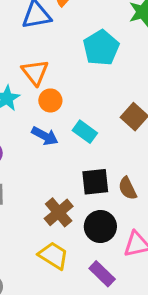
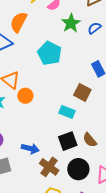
cyan rectangle: (85, 132) -> (67, 112), moved
blue arrow: (45, 136) -> (30, 149), moved

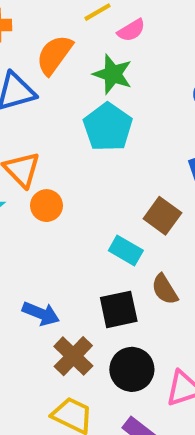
green star: (71, 23) -> (113, 74), moved, turned -30
brown semicircle: (90, 140) -> (165, 289), moved

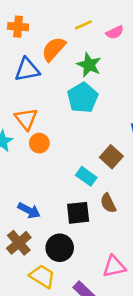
pink semicircle: (131, 30) -> (115, 32), moved
brown cross: (73, 356) -> (19, 243), moved
black circle: (132, 369) -> (60, 248), moved

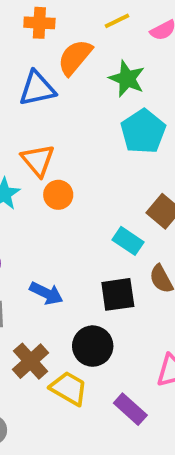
orange cross: (18, 27) -> (39, 23), moved
cyan pentagon: (83, 98) -> (143, 132), moved
brown cross: (19, 243) -> (31, 361), moved

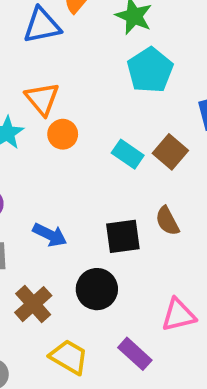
cyan rectangle: (128, 241) -> (128, 154), moved
yellow trapezoid: (69, 388) -> (69, 357), moved

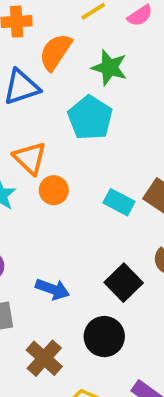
cyan pentagon: (150, 70) -> (90, 118), moved
black square: (123, 236) -> (124, 283), turned -30

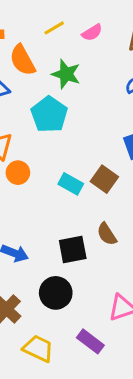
orange semicircle: (55, 52) -> (22, 60), turned -64
black square: (124, 283) -> (73, 249), turned 32

